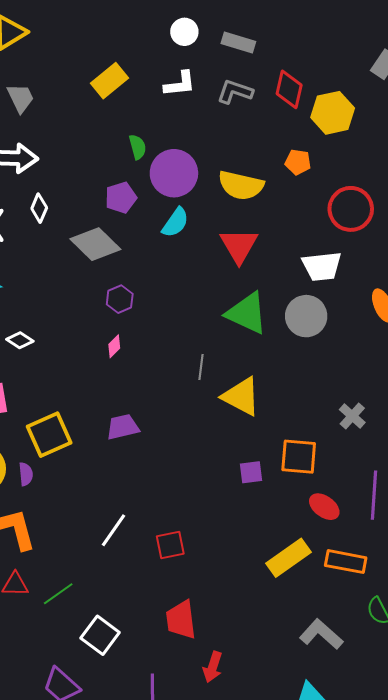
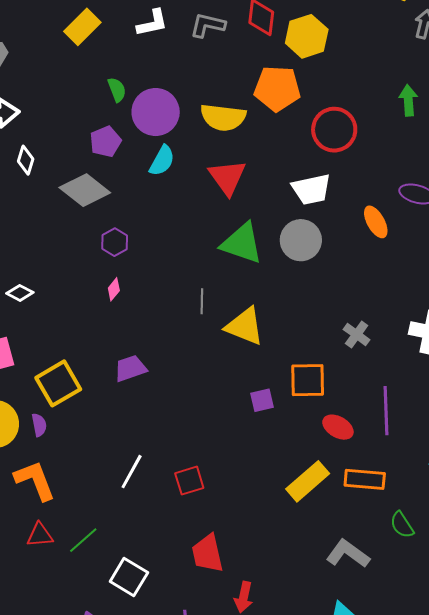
orange pentagon: (298, 162) -> (277, 88), size x1.8

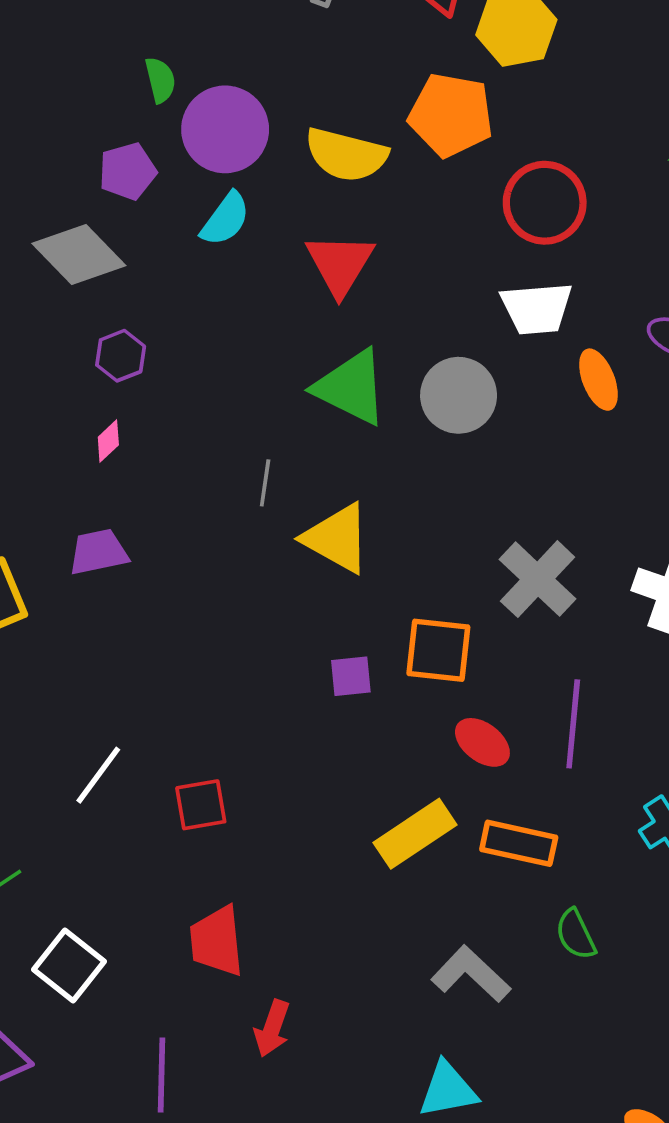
white trapezoid: (311, 189) -> (537, 308), moved
gray cross: (357, 335) -> (538, 579), size x1.6
purple trapezoid: (130, 368) -> (98, 552), moved

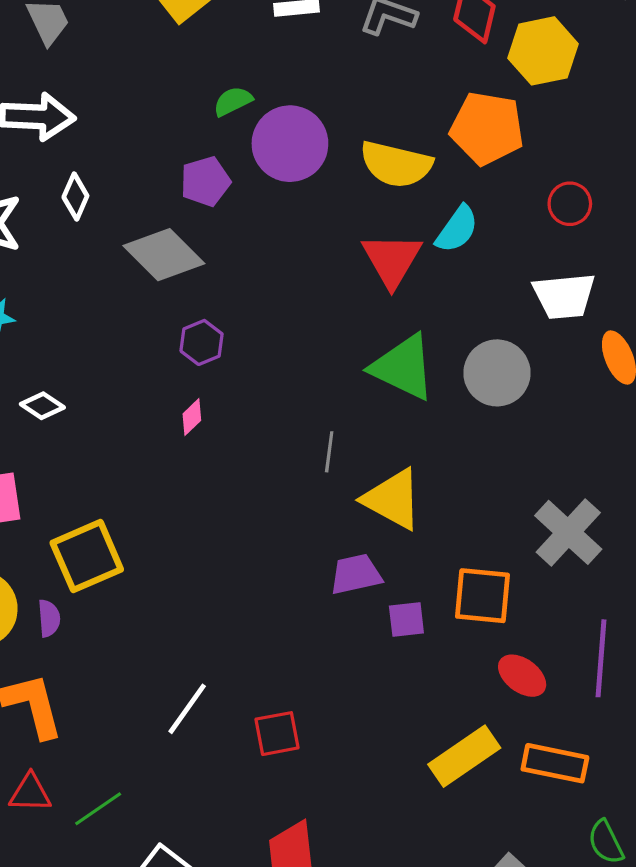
green semicircle: (160, 80) -> (233, 101), turned -102
red circle: (545, 203) -> (570, 204), size x0.6
cyan semicircle: (225, 219) -> (457, 229), moved
purple trapezoid: (98, 552) -> (356, 574), moved

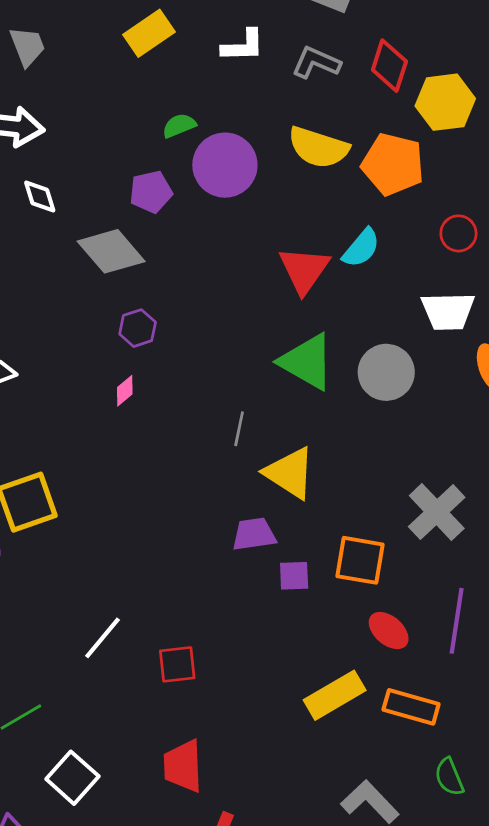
yellow semicircle: (396, 164) -> (318, 147), moved
white diamond: (75, 197) -> (40, 197), turned -45

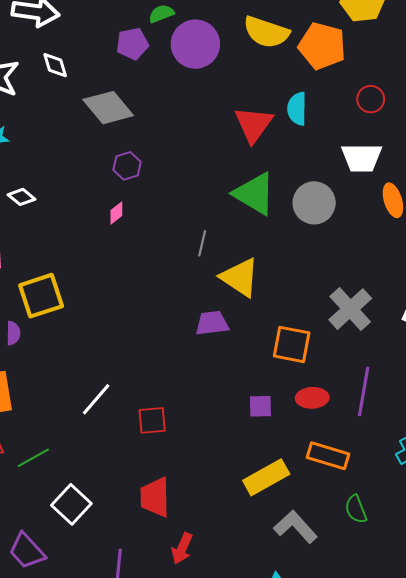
purple pentagon: (151, 192) -> (132, 44), moved
cyan semicircle: (361, 248) -> (297, 109), turned 140
purple square: (294, 576) -> (260, 406), moved
red ellipse: (389, 631) -> (312, 398), turned -44
yellow rectangle: (335, 695) -> (266, 477), moved

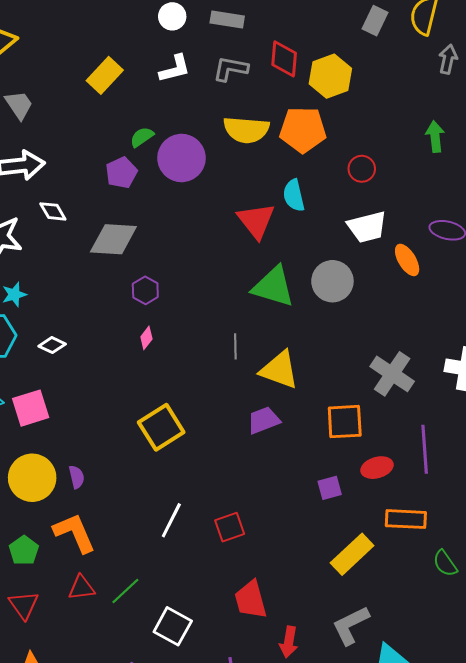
gray diamond: (108, 108) -> (113, 239), turned -33
yellow square: (41, 296) -> (161, 427), moved
gray L-shape: (296, 527) -> (351, 625), moved, turned -60

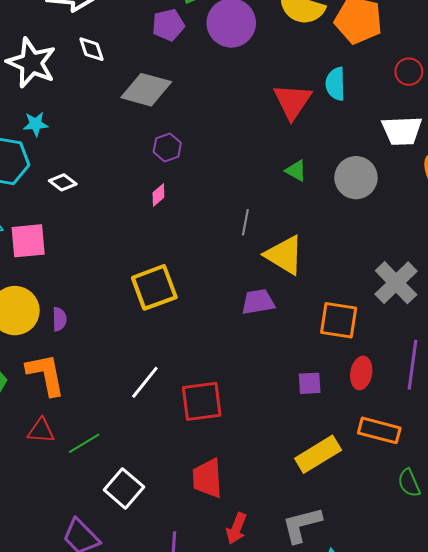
green triangle: (273, 287) -> (296, 171), size x0.5
red ellipse: (377, 468) -> (361, 373), turned -76
red square: (230, 527) -> (202, 401), size x1.4

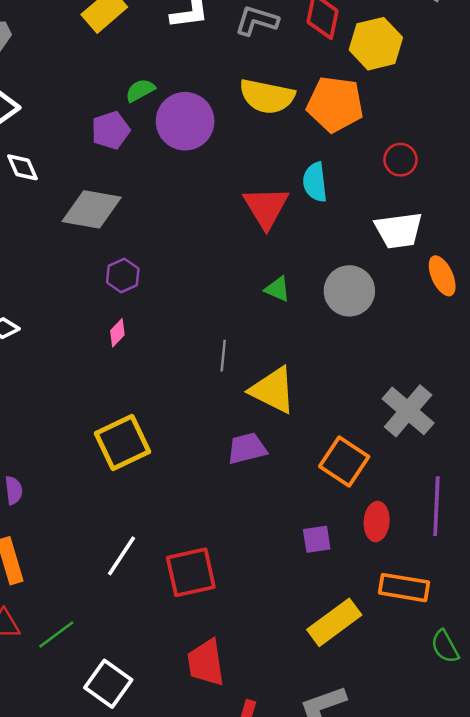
orange square: (339, 320) -> (344, 461), turned 30

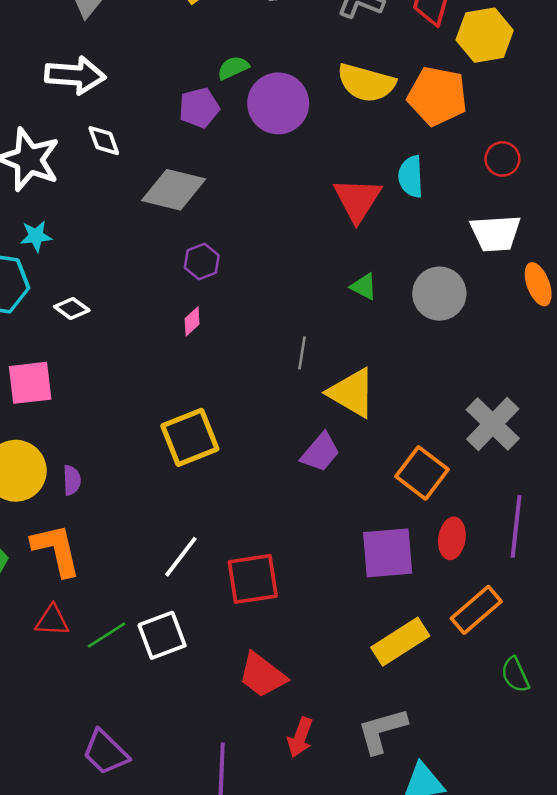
purple trapezoid: (247, 448) -> (320, 452), turned 141
purple square: (317, 539) -> (388, 553), size x1.8
orange rectangle: (404, 588) -> (476, 610), turned -54
red trapezoid: (206, 663) -> (262, 675), turned -48
white square: (108, 684) -> (162, 635), moved, turned 30

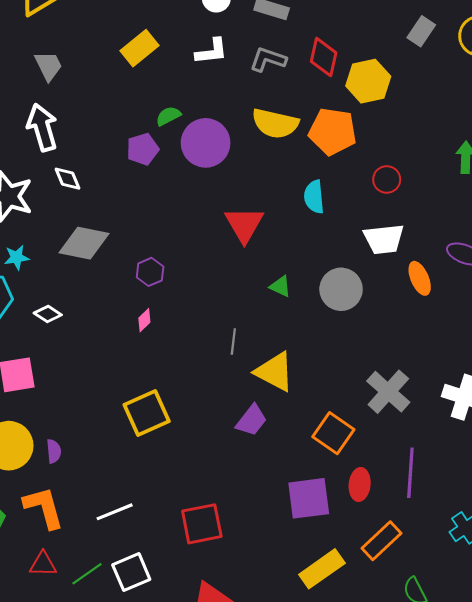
white arrow: (75, 75) -> (42, 127), turned -108
gray diamond: (174, 190) -> (84, 243), moved
red triangle: (357, 200) -> (244, 224), moved
white line: (181, 557) -> (115, 512), moved, turned 33

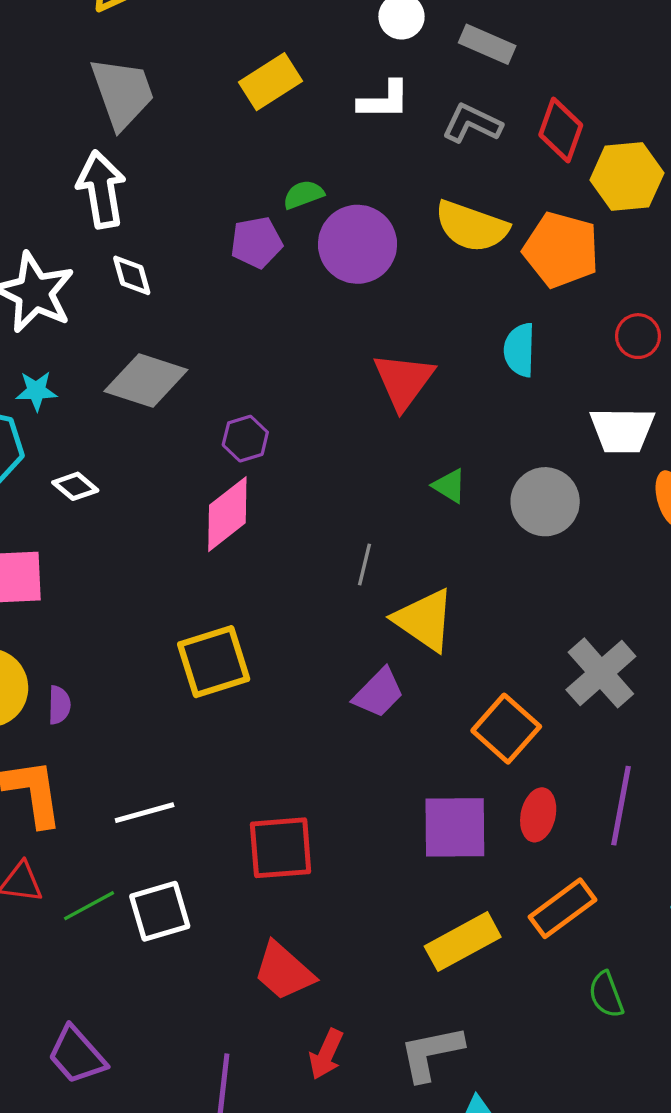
gray trapezoid: (48, 66) -> (122, 93), size x1.5
pink diamond: (144, 320) -> (227, 514), size x2.0

